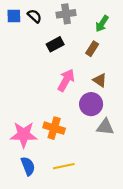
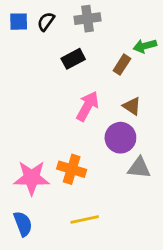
black semicircle: (34, 16) -> (46, 22), turned -96
green arrow: (102, 24) -> (145, 46), moved, turned 42
blue semicircle: (28, 166) -> (23, 224), moved

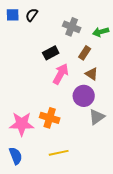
gray cross: (87, 19) -> (72, 27), moved, turned 30
black rectangle: (73, 59) -> (51, 53), moved
brown rectangle: (122, 65) -> (85, 53), moved
gray triangle: (139, 168) -> (97, 117), turned -42

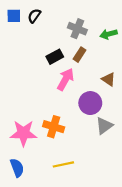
brown rectangle: (85, 53) -> (79, 55), moved
brown triangle: (92, 74) -> (109, 79), moved

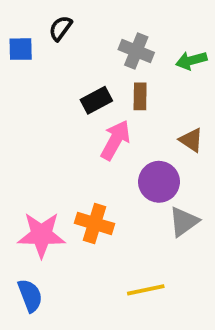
blue square: (14, 16) -> (21, 49), moved
brown rectangle: (79, 55) -> (140, 96), turned -32
yellow line: (63, 164) -> (146, 290), moved

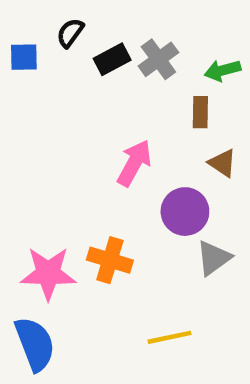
gray cross: (136, 51) -> (158, 59), turned 32
brown rectangle: (140, 96) -> (200, 112), moved
black rectangle: (96, 100) -> (112, 59), moved
blue semicircle: (30, 296) -> (35, 344), size x1.4

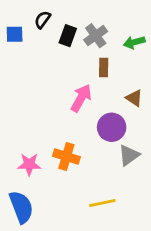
black rectangle: (112, 59) -> (68, 36), turned -42
brown rectangle: (200, 112) -> (104, 67), moved
pink star: (48, 273) -> (29, 164), size x0.7

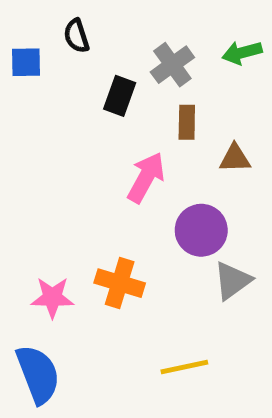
black semicircle: (43, 20) -> (76, 36), turned -54
black rectangle: (68, 36) -> (120, 96), moved
green arrow: (134, 42) -> (242, 53), moved
brown triangle: (134, 98) -> (235, 158), moved, turned -36

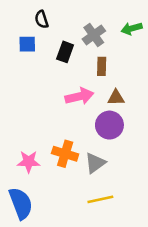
blue square: (26, 62) -> (27, 44), moved
brown triangle: (235, 158) -> (116, 98), moved
pink arrow: (146, 177) -> (79, 96), turned 48
gray triangle: (232, 281) -> (95, 163), moved

